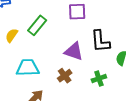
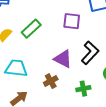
black L-shape: (100, 41) -> (90, 53), turned -140

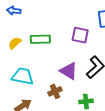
green rectangle: (31, 29) -> (40, 39), turned 36

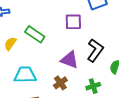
green rectangle: (40, 39) -> (35, 34), turned 48

